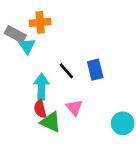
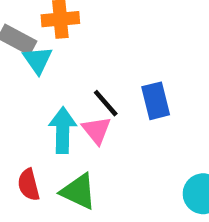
pink triangle: (74, 108) -> (97, 130), moved
red semicircle: (40, 109) -> (29, 185), moved

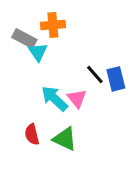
black line: (106, 103) -> (95, 74), moved
cyan arrow: (63, 130) -> (54, 98), turned -48

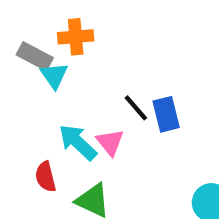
red semicircle: (32, 134) -> (46, 177), moved

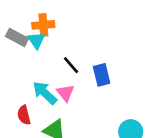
cyan triangle: (54, 76) -> (36, 40), moved
black line: (136, 108) -> (71, 65), moved

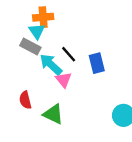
gray rectangle: (17, 37) -> (30, 47), moved
cyan arrow: (45, 93) -> (51, 64), moved

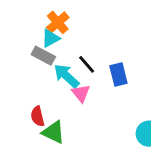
orange cross: (43, 17) -> (58, 22), turned -36
cyan triangle: (37, 31) -> (51, 38), turned 36
green triangle: (53, 114) -> (53, 132), moved

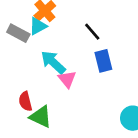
gray rectangle: (43, 56) -> (18, 33), moved
black line: (87, 64) -> (92, 32), moved

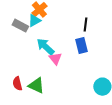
black line: (92, 32) -> (85, 25), moved, turned 48
red semicircle: (25, 101) -> (17, 84), moved

